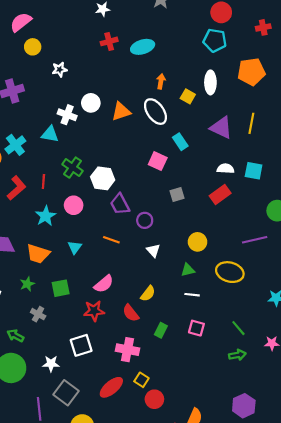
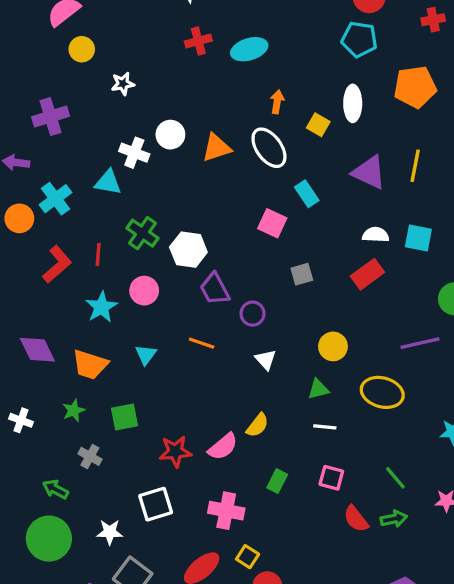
pink semicircle: (104, 284) -> (223, 447), moved
red semicircle: (131, 313) -> (356, 519), moved

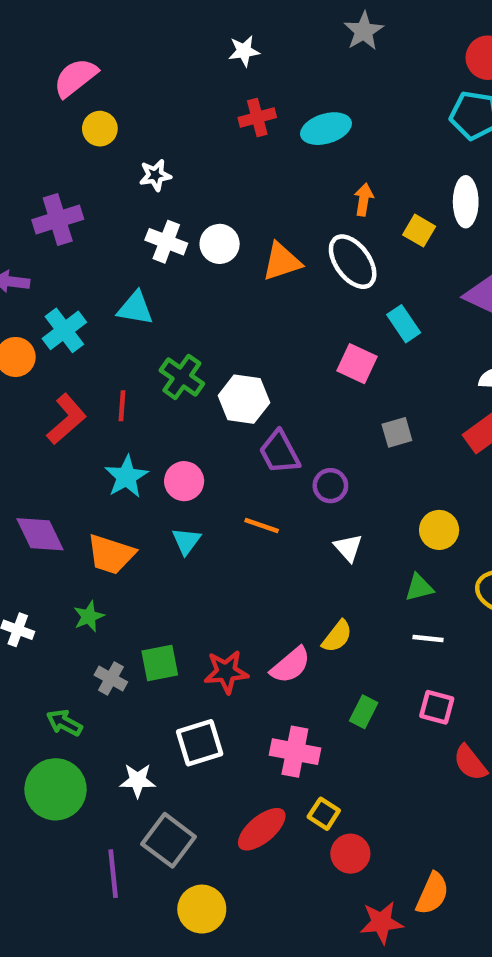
white cross: (134, 153) -> (166, 242), moved
pink circle: (144, 291) -> (184, 481), moved
green square: (124, 417) -> (160, 663), moved

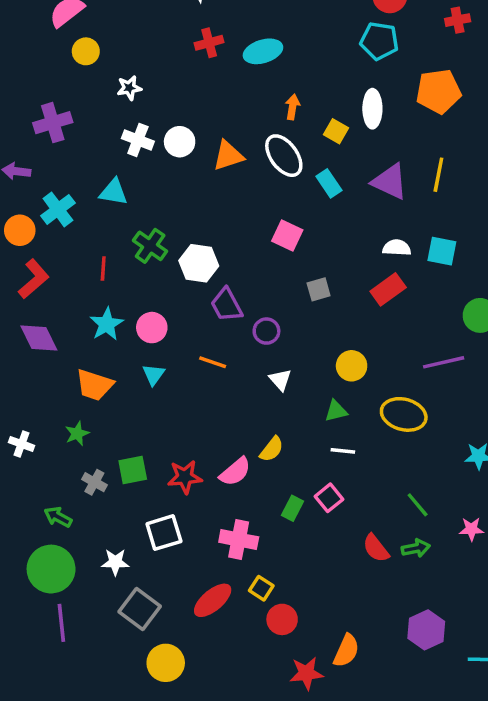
cyan rectangle: (404, 324) -> (329, 183), moved
red L-shape: (67, 419) -> (34, 279), moved
purple diamond: (40, 534) -> (39, 338), moved
pink square: (437, 707) -> (329, 498), moved, turned 36
purple line: (113, 874) -> (61, 623), moved

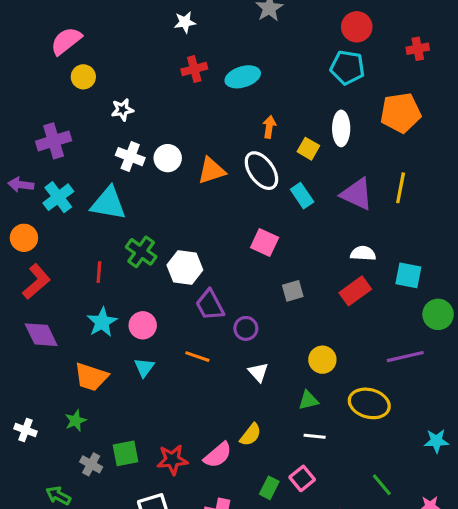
cyan triangle: (114, 192) -> (108, 203), size x1.4
cyan cross: (58, 209) -> (58, 197), moved
cyan square: (442, 251) -> (408, 275), moved

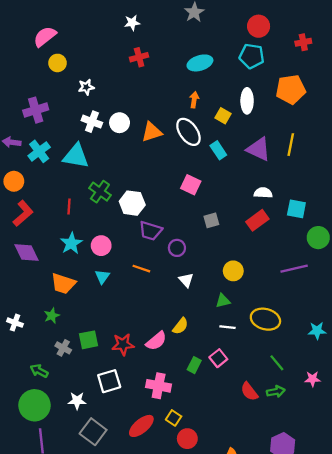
cyan ellipse: (243, 77) -> (200, 63), moved
purple trapezoid: (210, 305) -> (151, 231), turned -45
yellow ellipse: (369, 403) -> (265, 319), moved

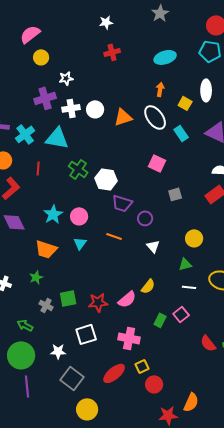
purple cross: (36, 110) -> (45, 98), moved
white cross: (92, 122) -> (71, 108), turned -30
red line: (69, 207) -> (38, 168), moved
yellow square: (174, 418) -> (142, 366), turned 32

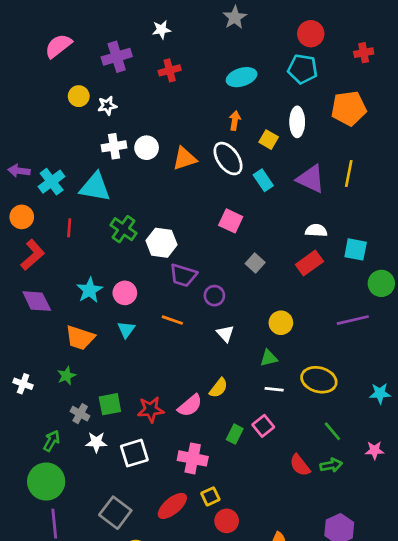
yellow circle: (41, 57) -> (79, 96), moved
purple cross: (45, 98) -> (117, 57), moved
gray square: (175, 194) -> (255, 263), turned -32
green arrow: (25, 325) -> (52, 441), turned 91
white star: (58, 351) -> (96, 442), moved

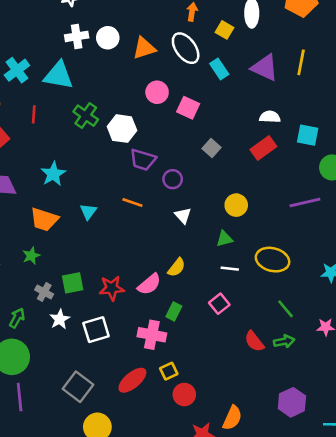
pink circle: (125, 293) -> (157, 92), moved
green rectangle: (235, 434) -> (174, 311), moved
white star: (96, 442) -> (60, 319), turned -30

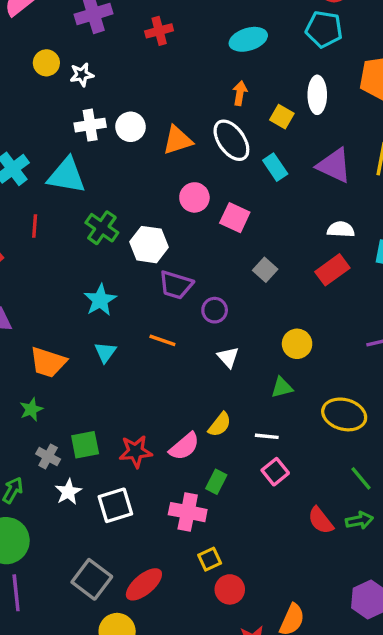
cyan star: (53, 174) -> (100, 300), moved
white line: (230, 269) -> (267, 436), moved
red ellipse: (132, 380) -> (144, 584), moved

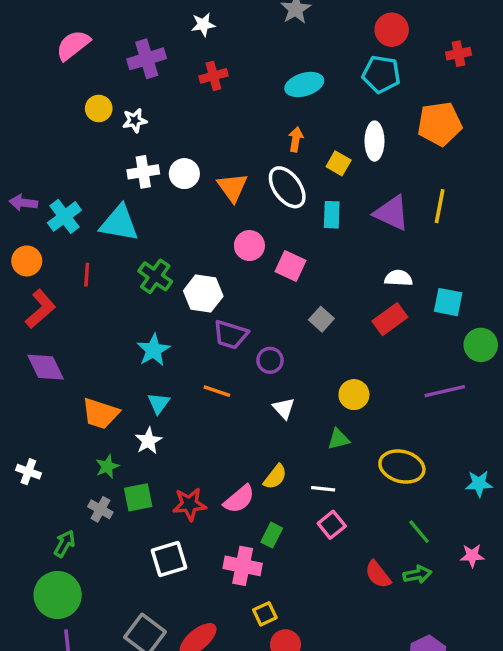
orange triangle: (178, 140) -> (232, 187), turned -48
cyan rectangle: (275, 167) -> (332, 215), turned 36
green star: (31, 409) -> (107, 467), moved
white star: (68, 492) -> (148, 441), moved

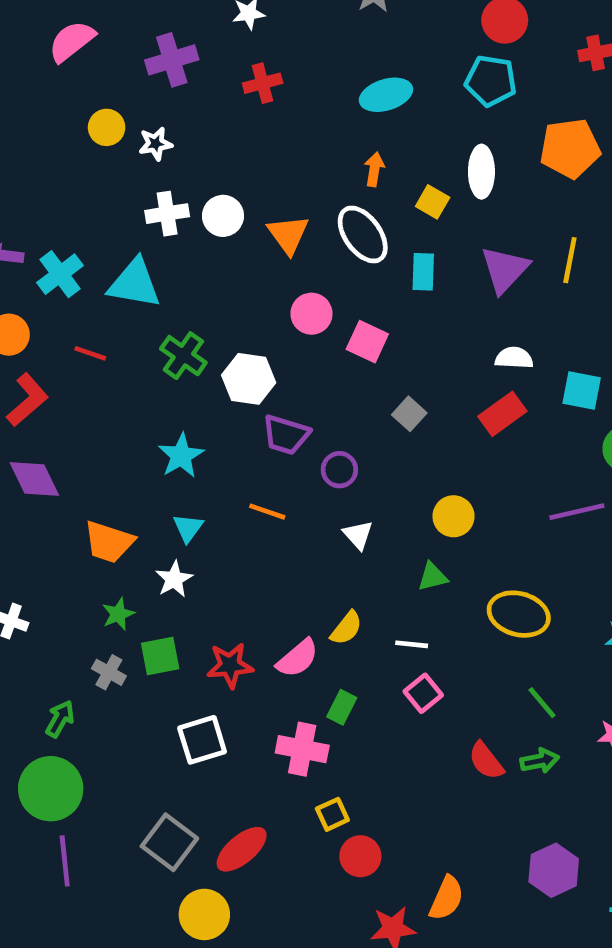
purple triangle: (392, 213) -> (505, 269), turned 48
red line: (87, 275) -> (90, 353), turned -75

